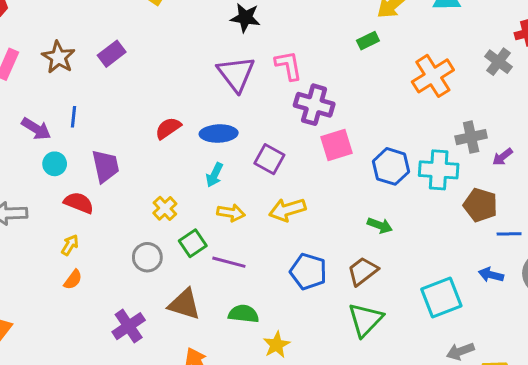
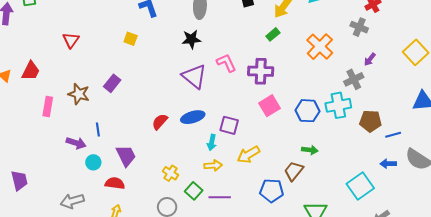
purple cross: (314, 105) -> (261, 71), moved
purple arrow: (502, 157) -> (370, 59), moved
cyan arrow: (214, 175) -> (212, 142), moved
brown trapezoid: (363, 271) -> (294, 171), moved

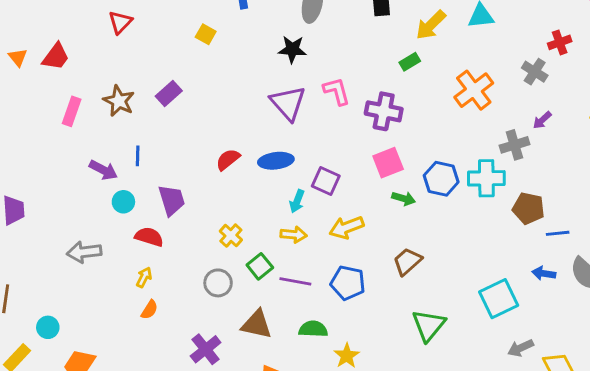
green arrow: (310, 150) -> (404, 198), moved
blue pentagon: (272, 191) -> (348, 283), moved

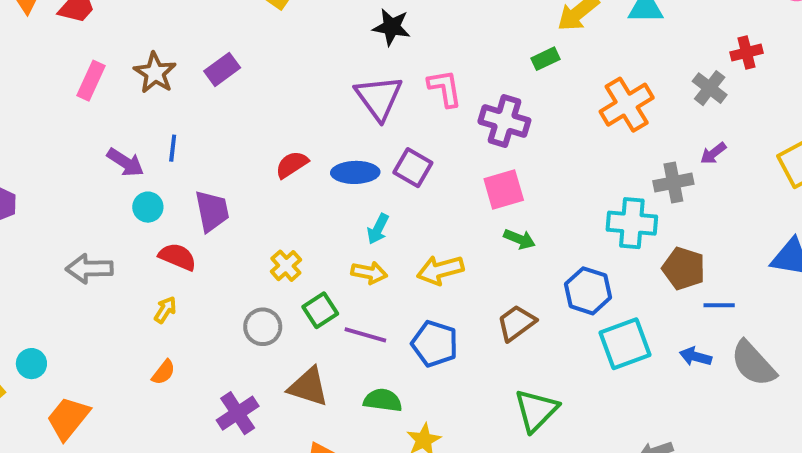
blue hexagon: (441, 179) -> (588, 291), moved
purple square: (326, 181) -> (413, 168), moved
cyan square: (499, 299) -> (625, 344), moved
orange semicircle: (149, 310) -> (164, 372), moved

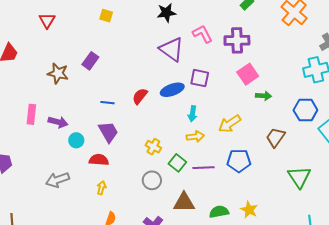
pink rectangle: (91, 81) -> (31, 114), moved
blue line: (173, 148) -> (107, 103), moved, turned -72
green semicircle: (383, 400) -> (219, 212), moved

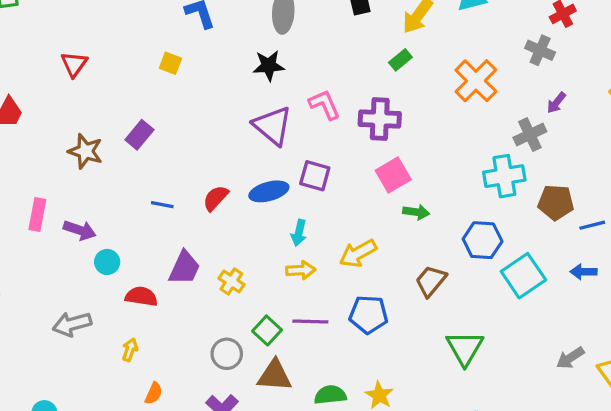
purple trapezoid: (108, 132) -> (184, 268), moved, turned 50
green square: (177, 163) -> (267, 330), moved
gray circle: (152, 180) -> (227, 354), moved
yellow arrow: (101, 188) -> (130, 350), moved

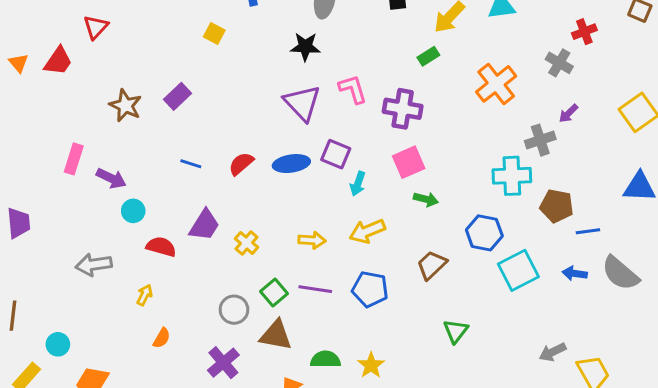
red triangle: (74, 64) -> (96, 27), moved
cyan arrow: (299, 233) -> (358, 184), moved
green triangle: (465, 348) -> (456, 331), size x0.7

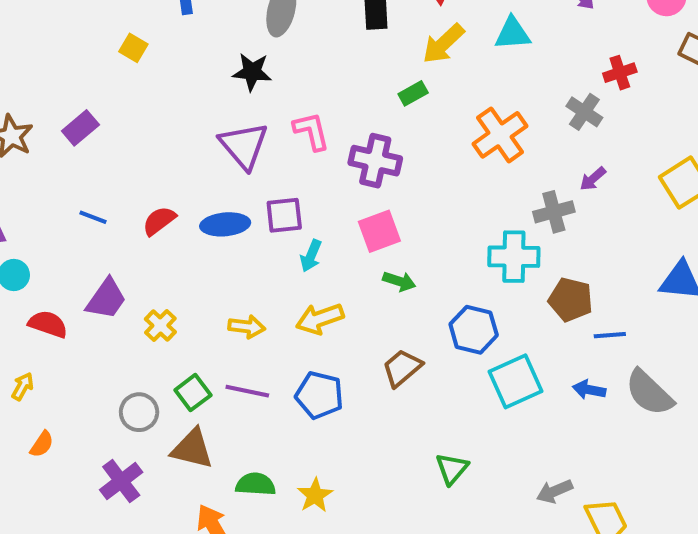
purple square: (336, 154) -> (284, 215), turned -32
green triangle: (456, 331) -> (452, 469), moved

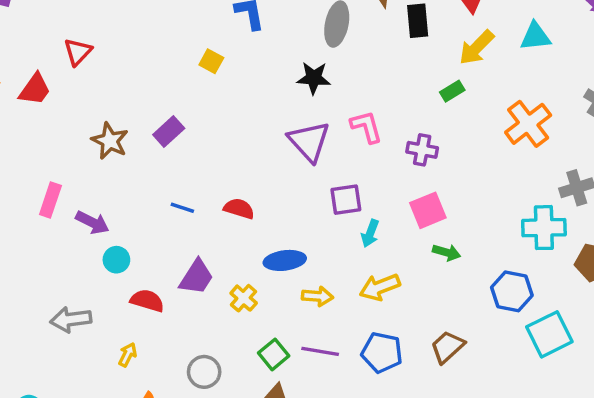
purple cross: (375, 161) -> (422, 150), size x0.7
red semicircle: (159, 221) -> (239, 209), turned 56
blue ellipse: (225, 224) -> (285, 260), moved
brown trapezoid: (402, 368) -> (447, 347), moved
gray circle: (139, 412) -> (204, 372), moved

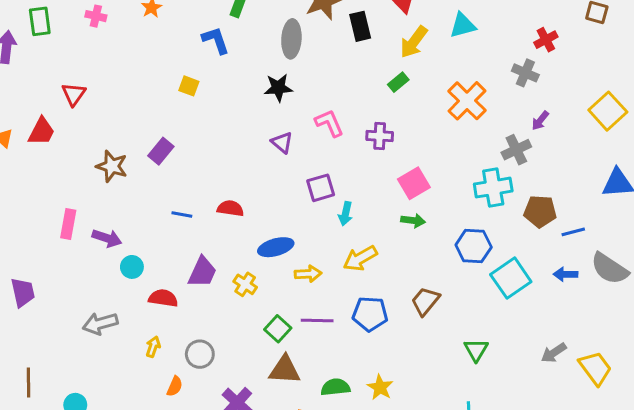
purple triangle: (309, 141) -> (282, 142), size x0.6
pink square: (428, 210) -> (414, 183), moved
gray circle: (204, 372) -> (200, 354), moved

